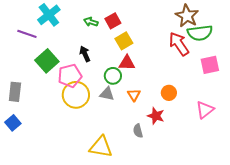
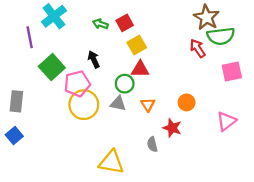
purple line: (27, 34) -> (30, 37), turned 60
red arrow: (179, 44) -> (198, 48), size x0.7

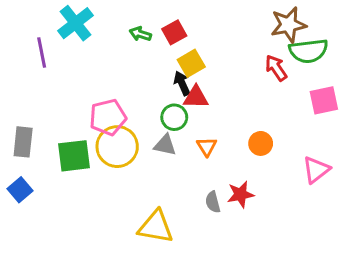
brown star: (206, 17) -> (288, 25), turned 30
black arrow: (94, 59) -> (182, 83), moved
green square: (52, 67) -> (74, 156), moved, turned 35
red star: (172, 128) -> (241, 194), moved, turned -30

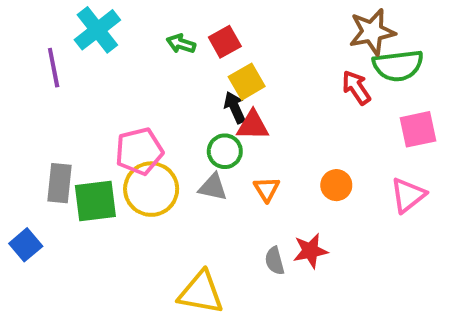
gray rectangle: (23, 142) -> (60, 183), moved
pink triangle: (316, 170) -> (408, 195), moved

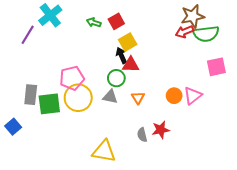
purple line: (54, 68) -> (28, 35), turned 42
red arrow: (356, 88) -> (184, 32), moved, turned -78
pink triangle: (408, 195) -> (193, 96), moved

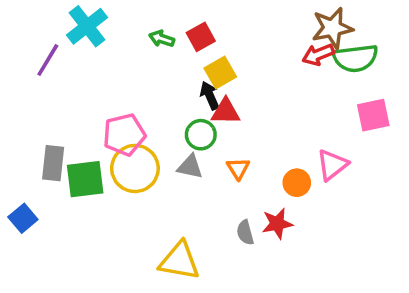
orange circle: (174, 96) -> (297, 183), moved

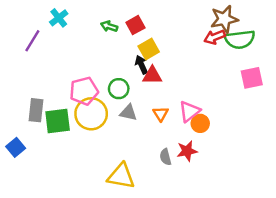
cyan cross: (87, 26) -> (59, 18), size x0.7
green circle: (201, 135) -> (119, 89), moved
pink triangle: (332, 165) -> (189, 111), moved

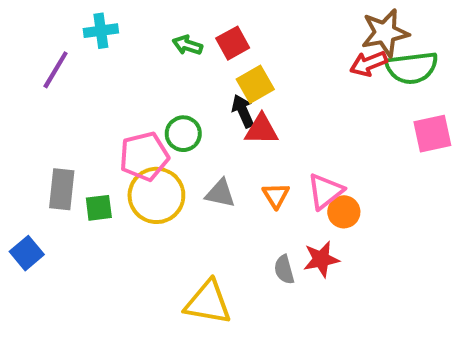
cyan cross: (59, 18) -> (101, 31), turned 30
green circle: (119, 89) -> (183, 134), moved
green square: (58, 121) -> (99, 208), size x0.6

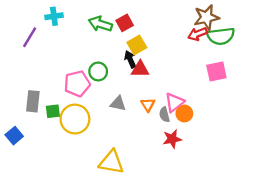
green arrow: (187, 45) -> (100, 24), size x1.5
pink square: (432, 134) -> (216, 71), moved
yellow circle: (156, 195) -> (75, 119), moved
gray semicircle: (284, 270) -> (164, 115), moved

